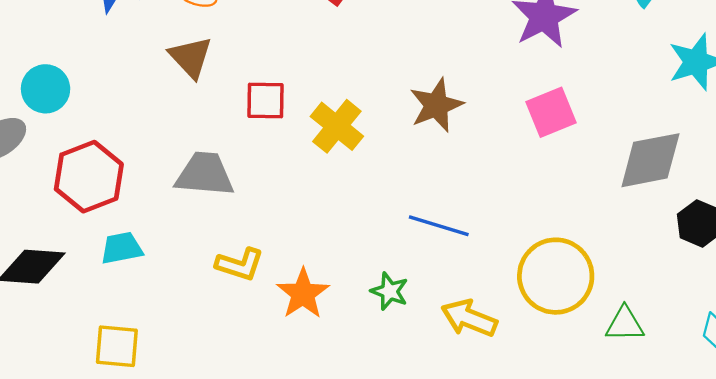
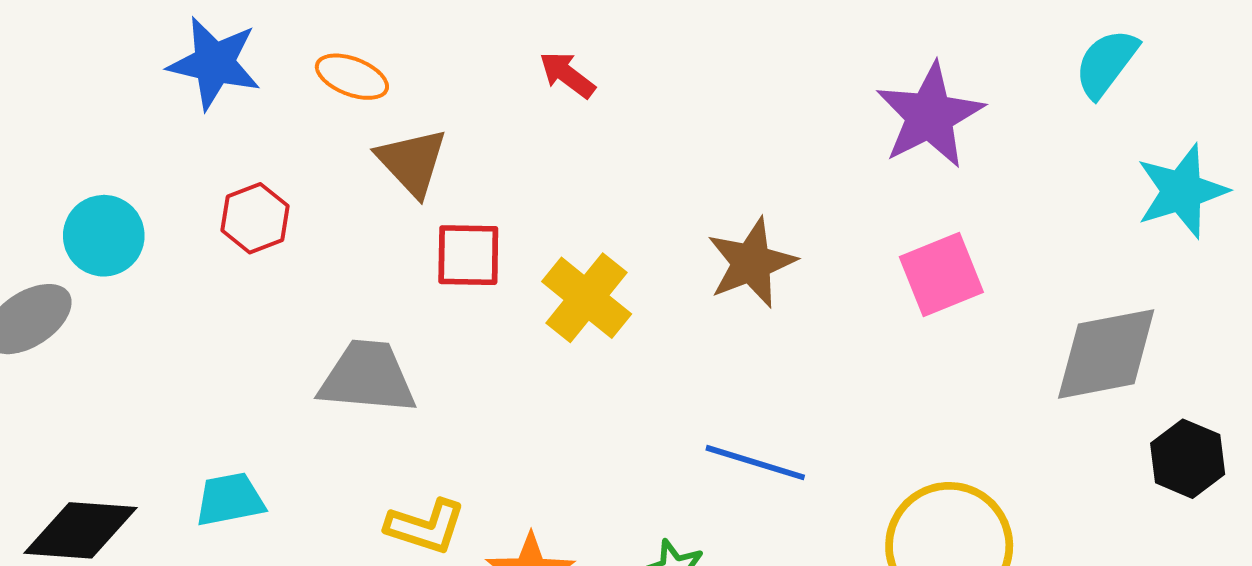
brown triangle: (191, 57) -> (412, 162), moved
red hexagon: (89, 177) -> (255, 218), moved, size x0.6

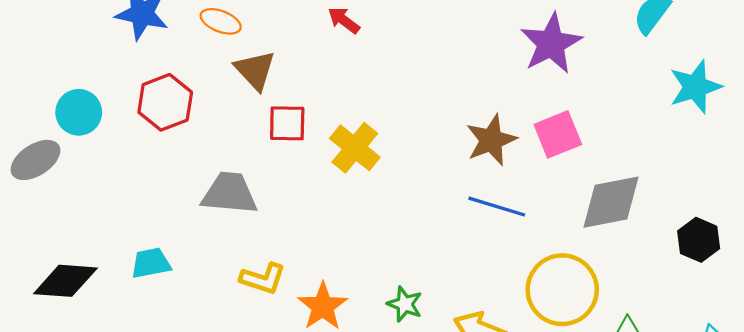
red hexagon: (255, 218) -> (165, 102), size x1.4
brown star: (751, 263) -> (491, 140), moved
gray diamond: (1106, 354) -> (611, 202), moved
blue line: (755, 463) -> (497, 207), moved

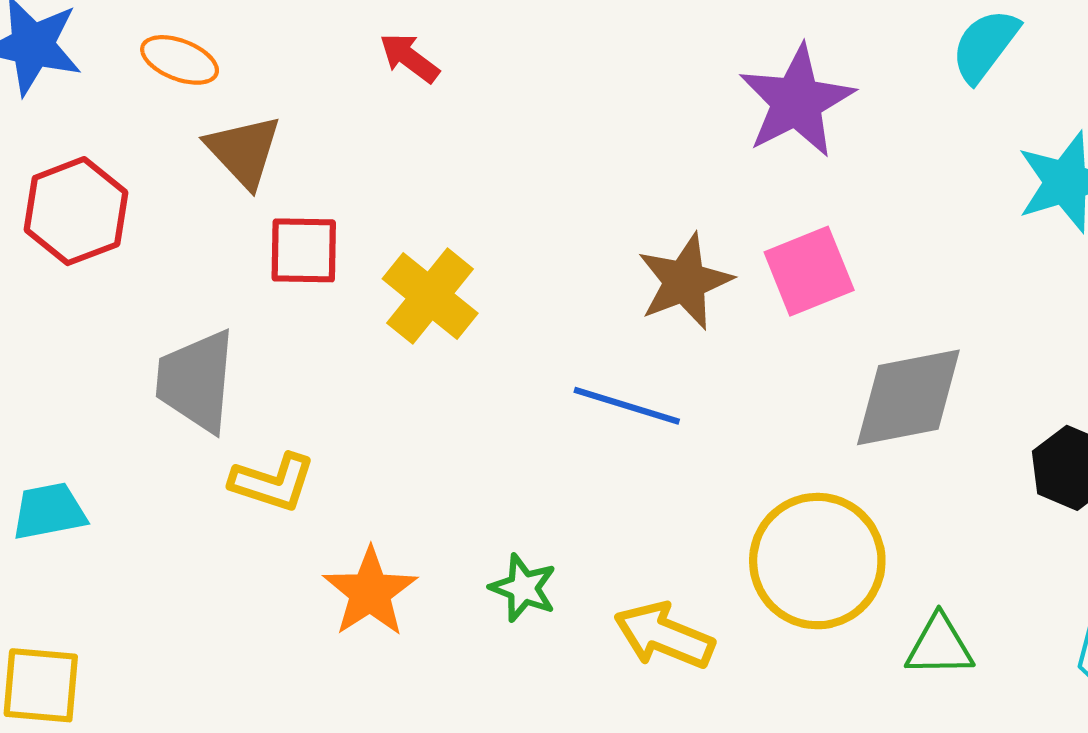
gray trapezoid: (230, 193) -> (196, 381), turned -90
blue line: (497, 207) -> (627, 406), moved
yellow L-shape: (263, 279) -> (273, 482), moved

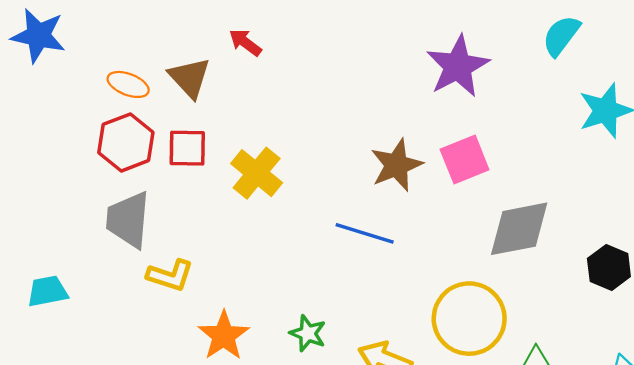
orange ellipse: (180, 60) -> (128, 84), moved
brown triangle: (244, 151) -> (190, 78), moved
red hexagon: (76, 211) -> (126, 142), moved

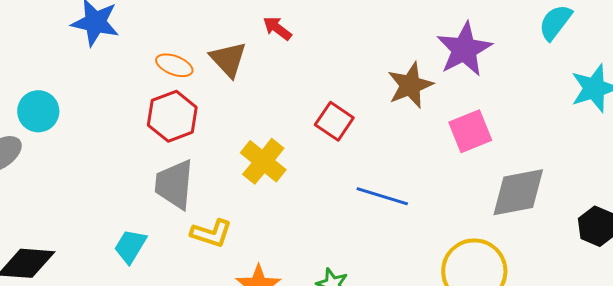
red square: (187, 148) -> (334, 121), moved, turned 33
brown star: (396, 165) -> (410, 85), moved
yellow cross: (257, 173) -> (263, 161), moved
cyan trapezoid: (47, 291) -> (130, 246), moved, turned -48

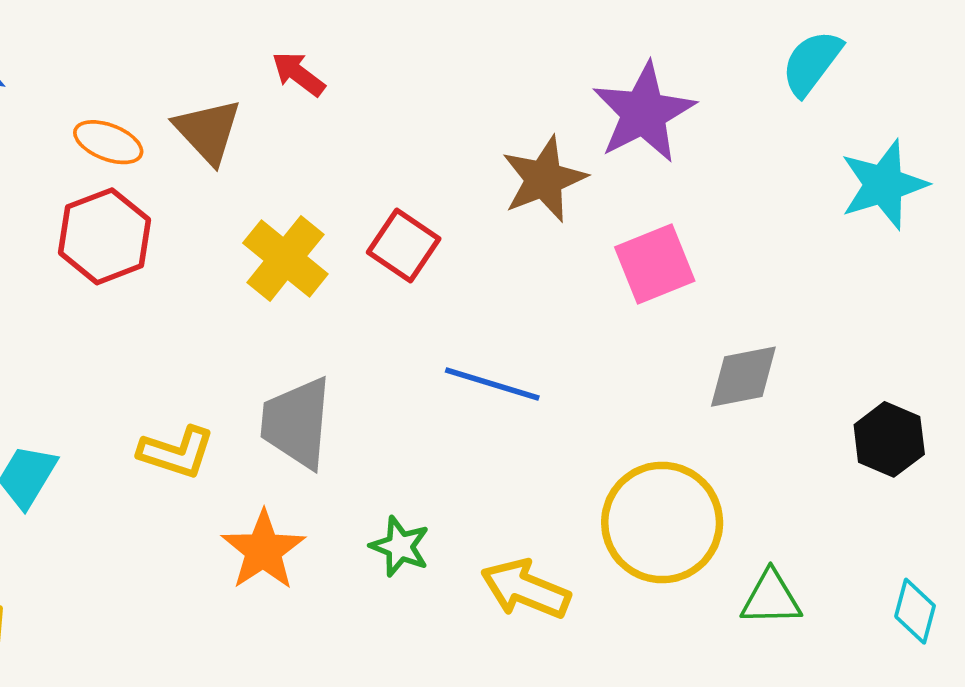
yellow cross: (263, 161) -> (285, 258), moved
gray trapezoid: (174, 184) -> (297, 423), moved
gray diamond: (518, 192) -> (743, 377), size x0.7

